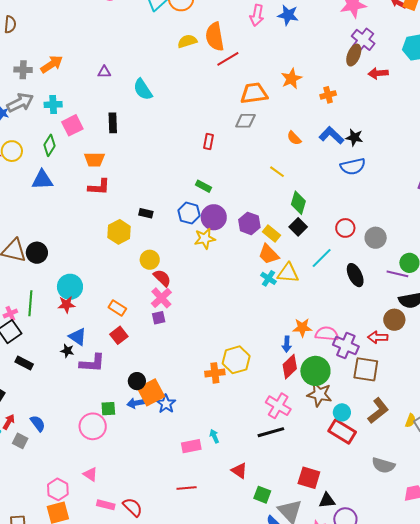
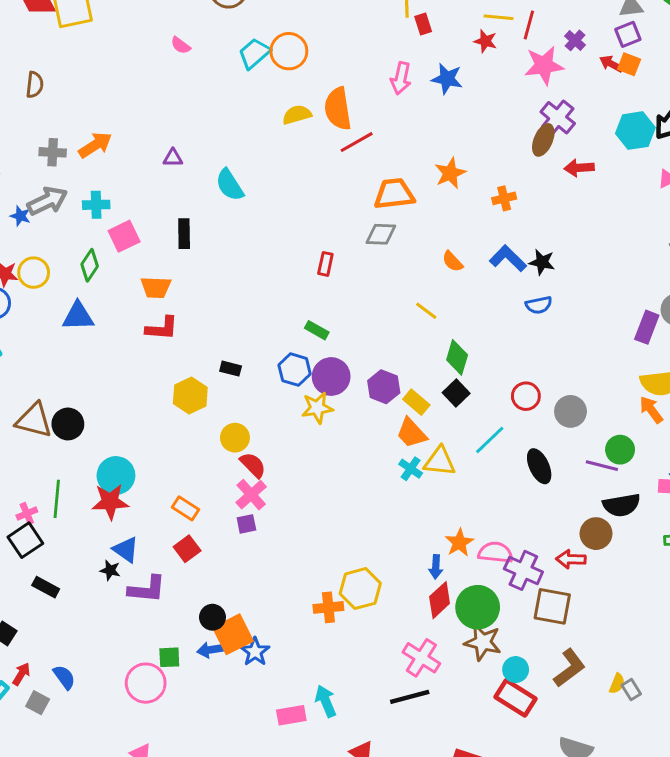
blue semicircle: (353, 166) -> (539, 305), size x0.7
red star: (66, 305) -> (110, 502), size x1.4
orange star: (302, 328) -> (459, 543), turned -30
cyan arrow: (214, 436) -> (326, 701), size x1.5

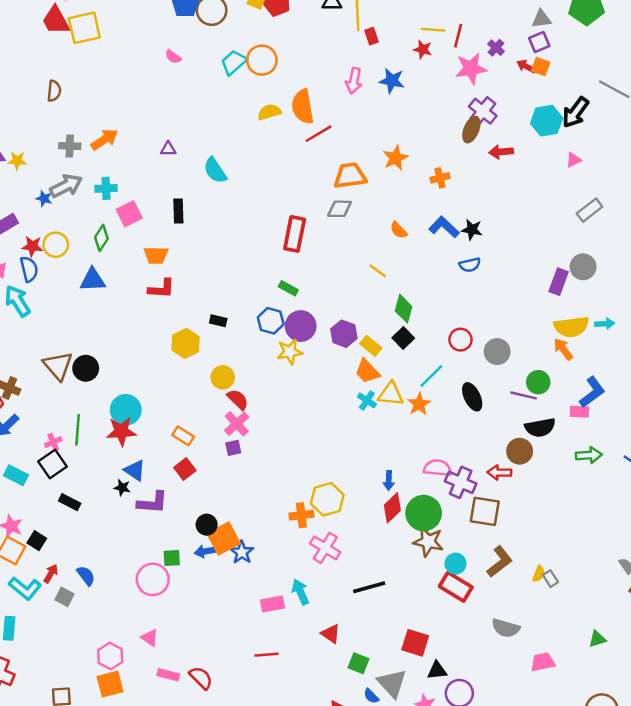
red rectangle: (325, 264) -> (295, 234), size x1.8
brown triangle: (34, 420) -> (58, 366), turned 36
orange star: (459, 543) -> (419, 404), moved
pink cross: (421, 658) -> (325, 548), moved

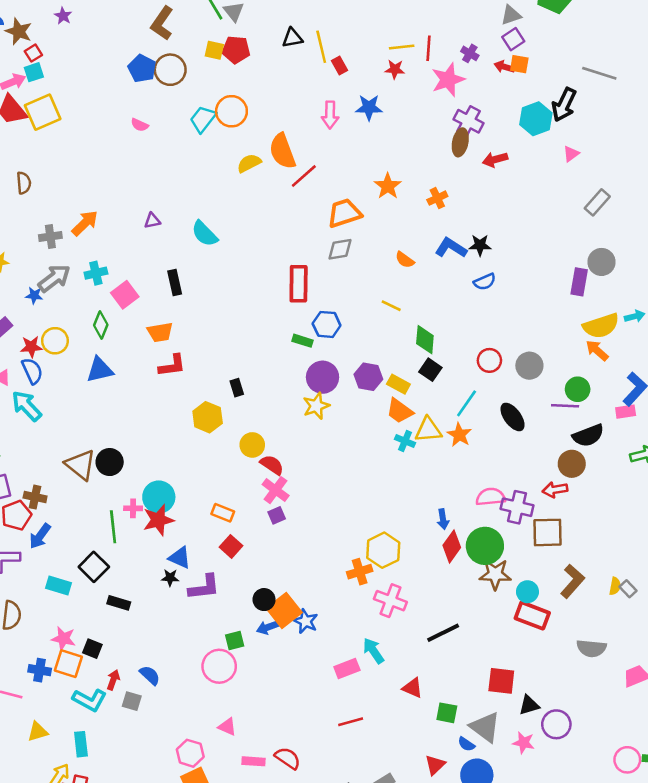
black rectangle: (218, 321) -> (237, 388), turned 70
blue hexagon: (271, 321) -> (327, 324), moved
pink cross: (53, 442) -> (133, 508), moved, turned 35

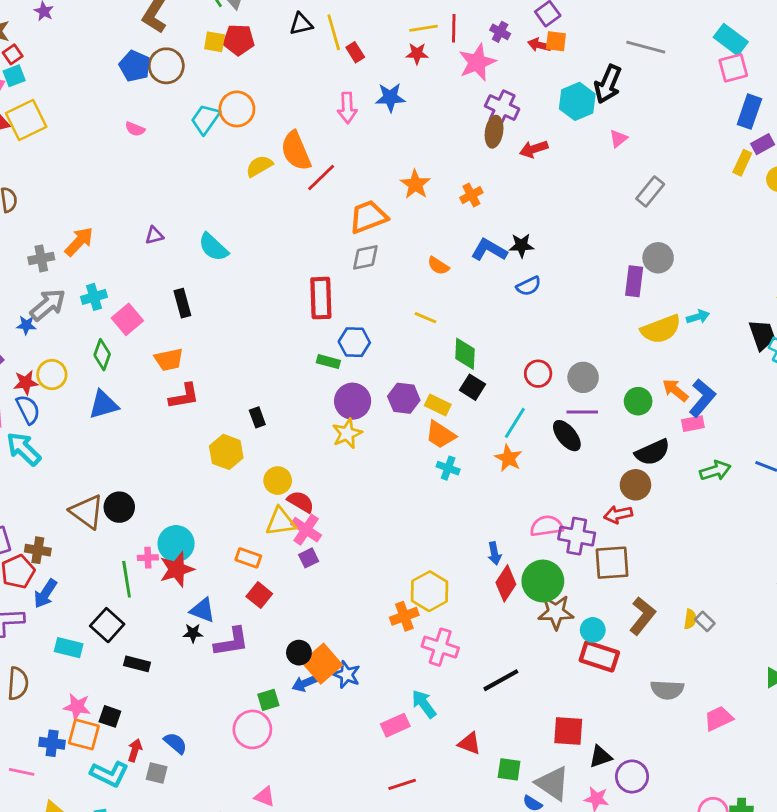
orange arrow: (597, 350) -> (675, 390), moved
purple line: (565, 406) -> (582, 412), moved
yellow triangle: (428, 430) -> (281, 522), moved

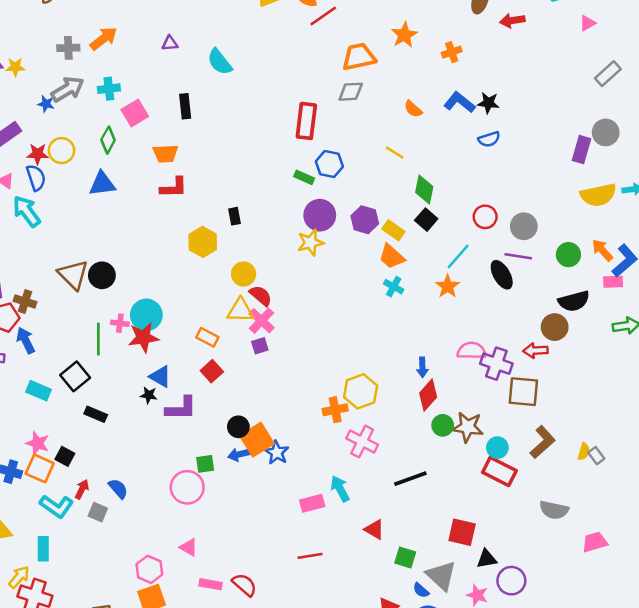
green circle: (543, 581) -> (443, 425), moved, size x0.6
blue arrow: (45, 594) -> (26, 340), turned 112

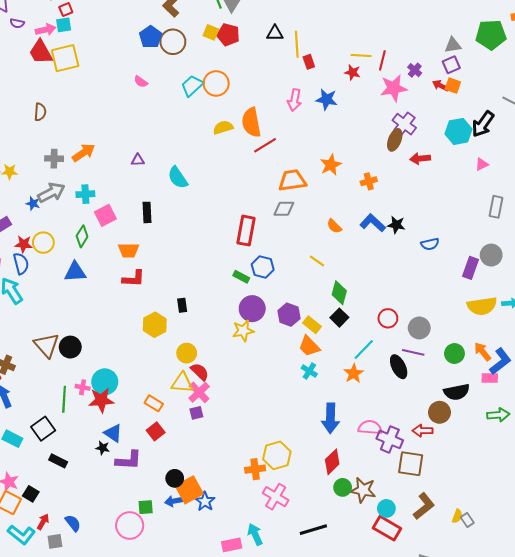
gray rectangle: (608, 74) -> (496, 207), turned -40
blue semicircle: (489, 139) -> (430, 244), moved
blue arrow: (422, 367) -> (330, 418), moved, size x1.8
gray square: (98, 512) -> (55, 541), turned -35

